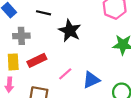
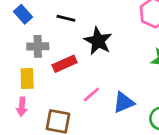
red rectangle: (37, 60) -> (65, 64), moved

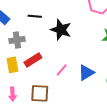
red rectangle: (65, 64) -> (33, 60), moved
pink arrow: (22, 107) -> (13, 94), moved

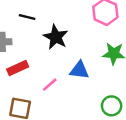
blue triangle: (86, 73) -> (79, 70), moved, turned 30

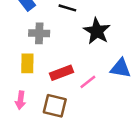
red rectangle: (18, 68) -> (61, 73), moved

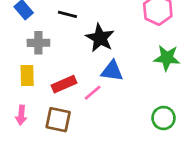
blue triangle: (121, 68) -> (112, 71), moved

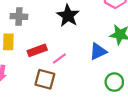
blue triangle: (112, 71) -> (98, 52), moved, turned -36
brown square: (58, 120) -> (45, 79), moved

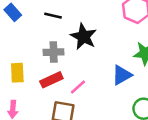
gray cross: (19, 16) -> (54, 52), moved

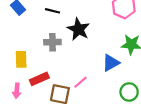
red rectangle: (51, 80) -> (39, 79), moved
pink line: (78, 87) -> (80, 82), moved

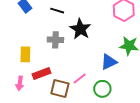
green circle: (129, 92) -> (102, 89), moved

